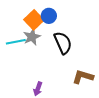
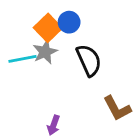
brown L-shape: (83, 77) -> (117, 108), turned -135

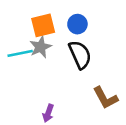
blue circle: (69, 22) -> (77, 24), moved
orange square: (48, 28) -> (43, 25), turned 30

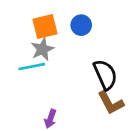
cyan line: (20, 53) -> (32, 67), moved
black semicircle: (80, 55) -> (105, 75), moved

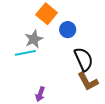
blue circle: (81, 25) -> (68, 30), moved
orange square: (45, 26) -> (47, 14), moved, turned -36

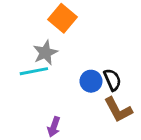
blue circle: (68, 30) -> (91, 81), moved
black semicircle: (84, 59) -> (112, 80), size x0.7

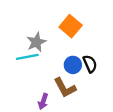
orange square: (62, 18) -> (71, 26), moved
brown L-shape: (118, 110) -> (65, 88), moved

